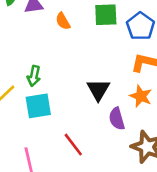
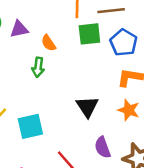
green arrow: (34, 76) -> (38, 67), moved
purple semicircle: (117, 119) -> (103, 147), moved

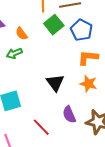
green square: (89, 34) -> (54, 25), turned -30
green arrow: (38, 67) -> (14, 53), turned 63

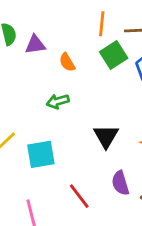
green arrow: (14, 53) -> (58, 101), moved

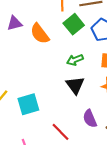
orange semicircle: (67, 62) -> (40, 34), size x1.5
green arrow: (58, 101) -> (75, 60), moved

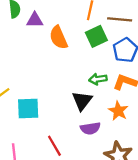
green arrow: (75, 60) -> (98, 79), moved
purple semicircle: (90, 119) -> (90, 128), moved, turned -90

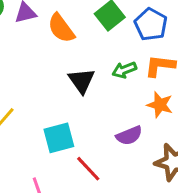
black triangle: (82, 101) -> (82, 81), moved
cyan square: (28, 108) -> (59, 138), moved

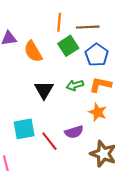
red line: (88, 169) -> (49, 141), moved

